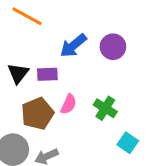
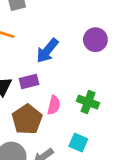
purple circle: (113, 47) -> (95, 40), moved
cyan square: (128, 143) -> (78, 143), moved

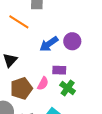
purple circle: (95, 40) -> (72, 41), moved
purple rectangle: (29, 82) -> (59, 70), moved

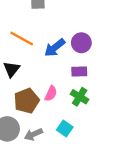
orange line: (19, 22) -> (22, 38), moved
purple rectangle: (59, 70) -> (79, 71), moved

